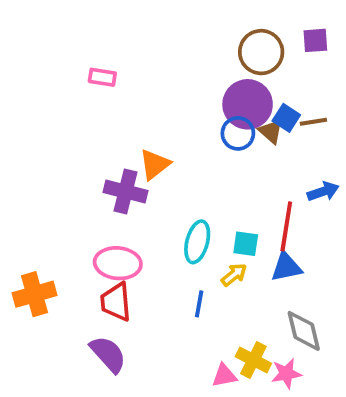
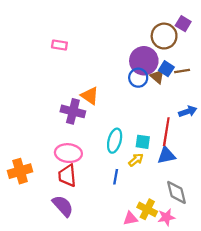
purple square: (315, 40) -> (183, 24), turned 35
brown circle: (261, 52) -> (164, 36), moved
orange triangle: (155, 164) -> (90, 96), turned -48

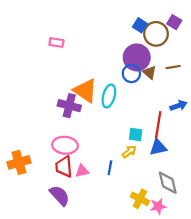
blue square: (166, 69) -> (140, 25), moved
orange triangle: (90, 96) -> (85, 91), size x1.4
cyan ellipse: (115, 141) -> (109, 96), moved
pink triangle: (130, 218) -> (82, 171), moved

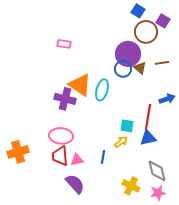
blue square: (140, 25) -> (138, 11), moved
pink rectangle: (56, 42) -> (64, 44), moved
purple semicircle: (60, 196) -> (75, 184), moved
pink star: (158, 206) -> (158, 193), moved

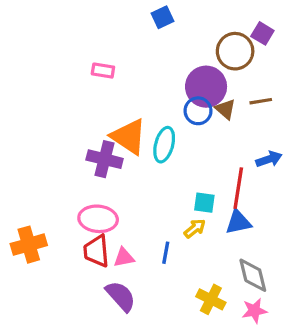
blue square: (138, 11) -> (163, 17), moved, turned 32

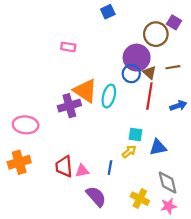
purple cross: (105, 159) -> (69, 106), turned -30
red line: (238, 188) -> (149, 96), moved
pink ellipse: (98, 219) -> (26, 125), moved
purple semicircle: (121, 296) -> (96, 196), moved

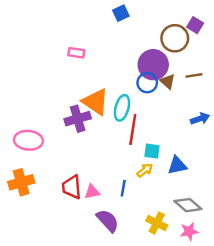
red line: (149, 96) -> (133, 129), moved
gray diamond: (168, 183) -> (188, 205), turned -35

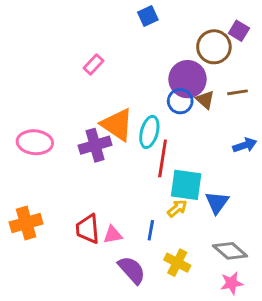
pink rectangle: (76, 53) -> (94, 64), turned -56
pink ellipse: (28, 140) -> (35, 142), moved
cyan square: (152, 151) -> (186, 185), size x1.6
blue triangle: (177, 165) -> (217, 202), turned -42
yellow cross: (157, 223) -> (177, 263), moved

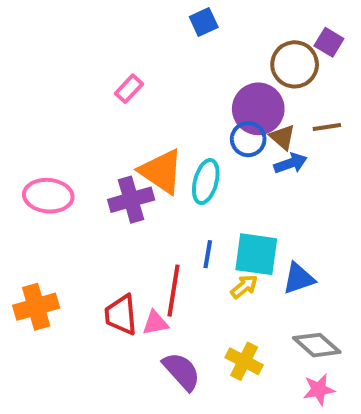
blue arrow: (245, 145) -> (291, 163), moved
red line: (163, 158) -> (173, 291), moved
blue triangle: (217, 202) -> (299, 278), turned 35
blue line: (151, 230) -> (208, 254), moved

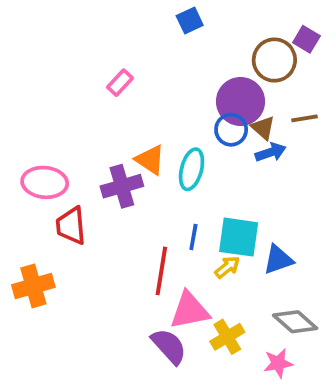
orange triangle: (161, 171) -> (150, 160), size x0.7
red trapezoid: (121, 315) -> (71, 226), moved
pink triangle: (155, 323) -> (190, 310), moved, size x1.6
yellow cross: (244, 361) -> (227, 337), turned 32
pink star: (319, 389) -> (278, 363), moved

